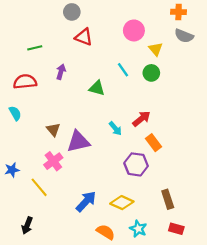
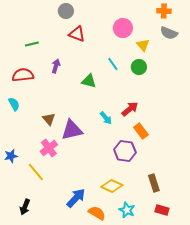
blue arrow: (86, 201) -> (76, 198), moved

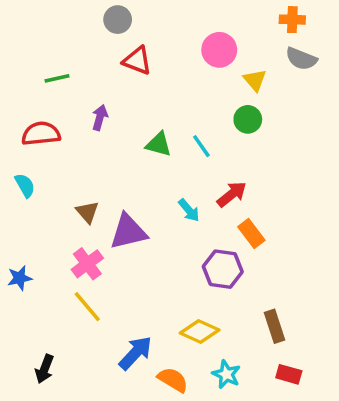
cyan line: (113, 64) -> (201, 146), moved
yellow line: (36, 172) -> (87, 307), moved

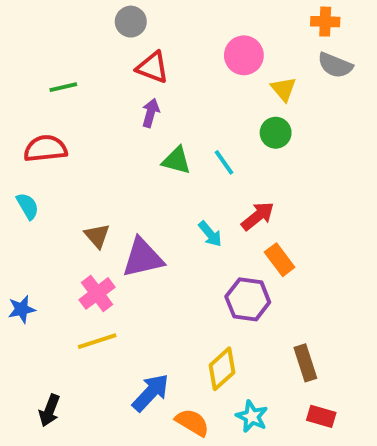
purple arrow: (100, 118) -> (151, 113), moved
yellow line: (87, 307) -> (97, 341), turned -68
yellow diamond: (200, 332) -> (222, 369), turned -66

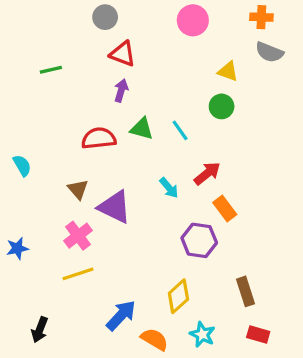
pink circle: (244, 55) -> (193, 20), moved
yellow triangle: (284, 89) -> (228, 71), turned -30
red semicircle: (45, 149) -> (99, 138), moved
purple triangle: (143, 258) -> (115, 207), turned 39

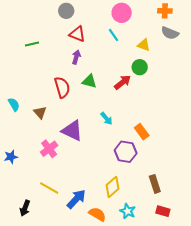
cyan line: (180, 130) -> (114, 35), moved
red semicircle: (99, 138) -> (62, 87), turned 80
red arrow: (207, 173) -> (123, 82), moved
brown triangle: (78, 189) -> (40, 112), moved
yellow line: (78, 274) -> (49, 188), moved, turned 48

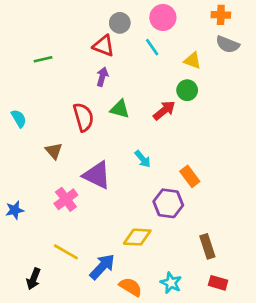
gray circle: (66, 11) -> (120, 23), moved
cyan semicircle: (14, 104) -> (19, 119), moved
yellow diamond: (113, 187) -> (137, 237), moved, turned 45

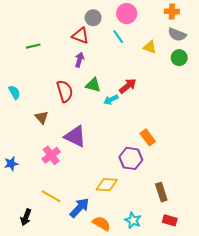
green circle: (187, 90) -> (179, 58), moved
cyan arrow: (143, 159) -> (111, 100), moved, turned 104

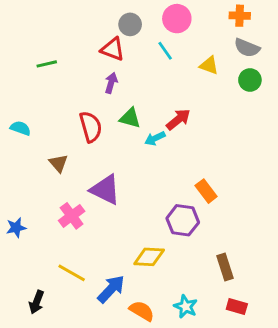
cyan semicircle: (14, 92) -> (20, 128), turned -40

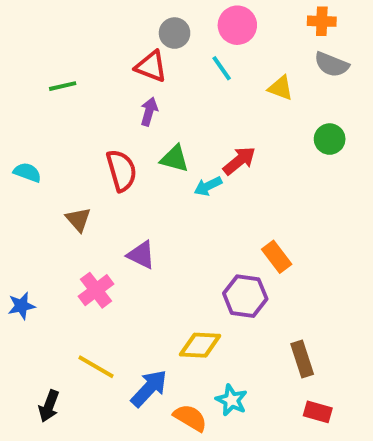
green circle: (250, 80) -> (330, 139), moved
purple triangle: (105, 190) -> (141, 255), size x0.7
cyan star: (186, 307) -> (231, 400), moved

